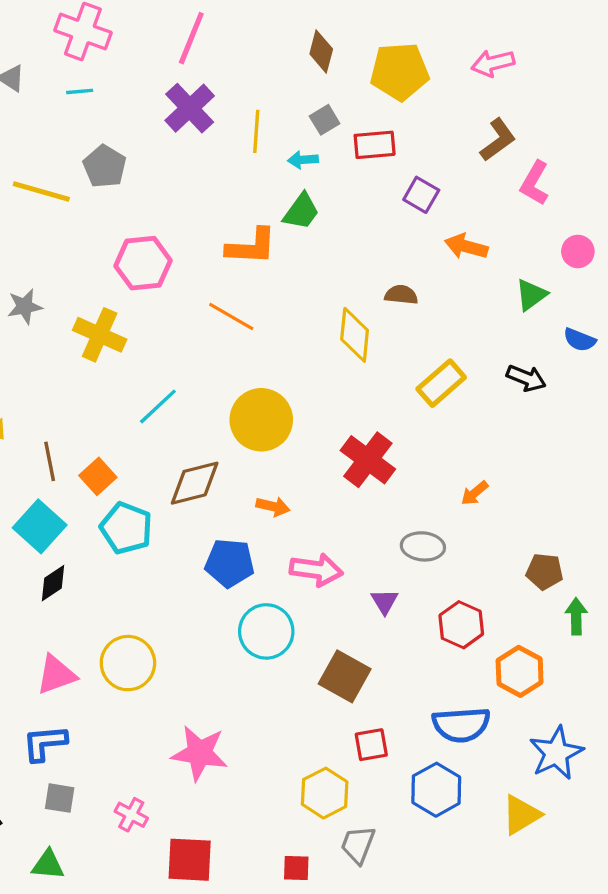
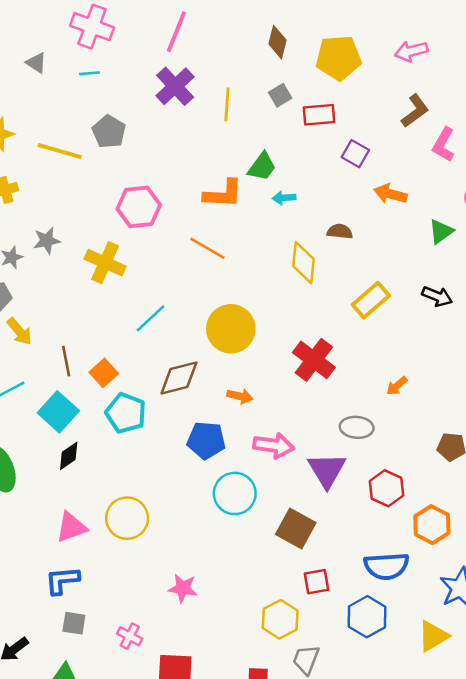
cyan arrow: (303, 160) -> (284, 198), moved
purple triangle: (385, 601) -> (327, 470), size x1.8
pink star: (200, 753) -> (183, 588), size x0.7

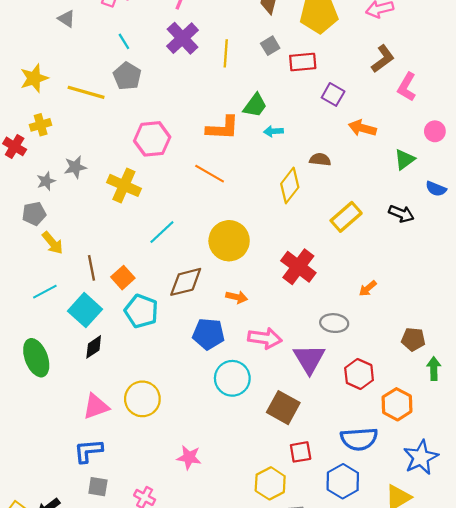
cyan line: (89, 73) -> (124, 41), moved, turned 63
yellow diamond: (303, 263) -> (290, 185), turned 32

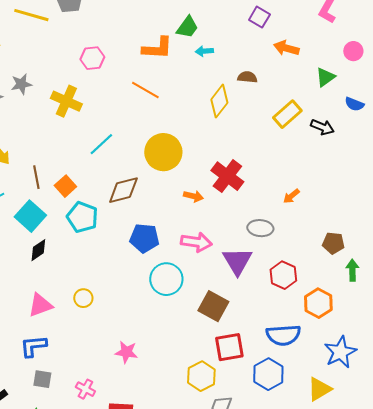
pink hexagon: (152, 139) -> (92, 58), size x0.7
yellow rectangle: (346, 217) -> (287, 114), moved
orange arrow: (237, 297) -> (193, 196), moved
yellow circle: (142, 399) -> (83, 298), size x0.6
red square: (301, 452) -> (229, 347), size x1.4

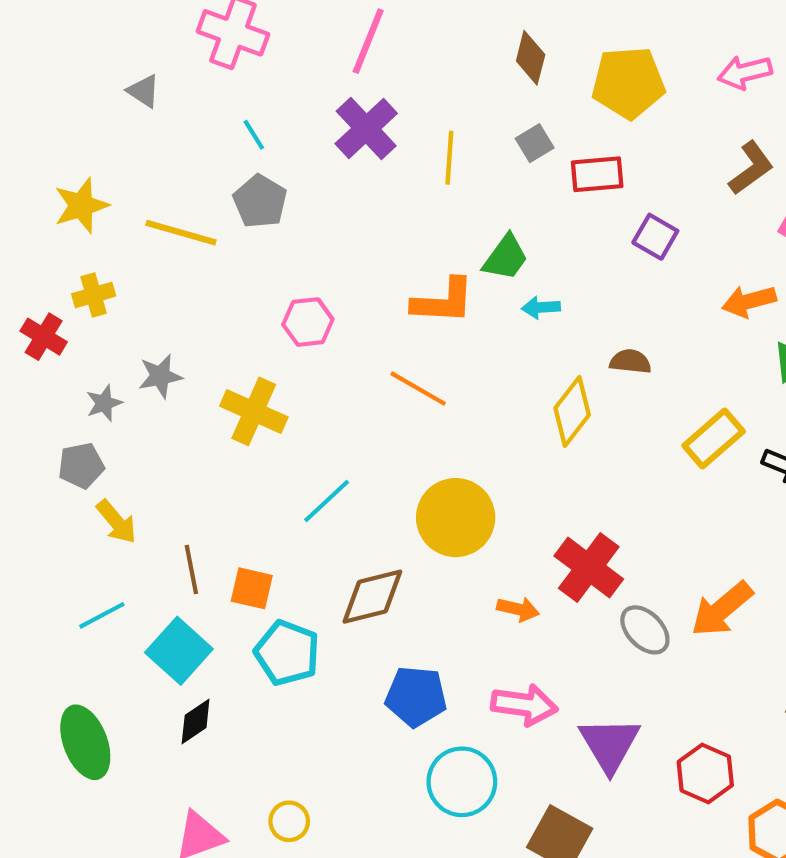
orange arrow: (286, 48) -> (749, 301), moved, turned -30
orange square: (65, 186) -> (252, 588), turned -35
orange arrow: (291, 196) -> (722, 609), size x1.8
gray ellipse: (260, 228) -> (645, 630), moved, turned 40

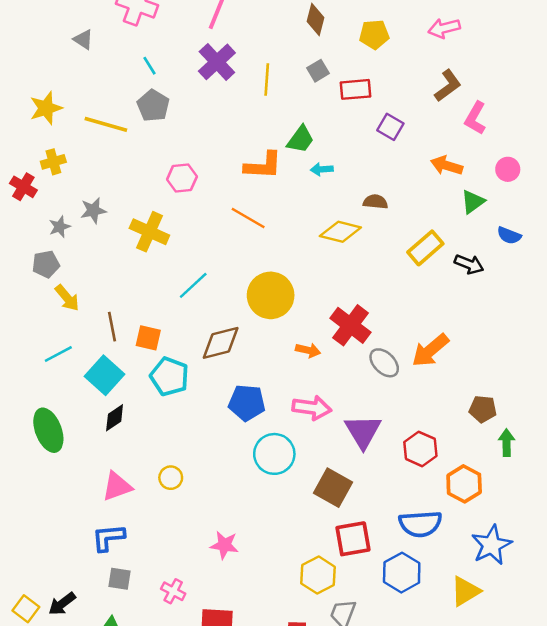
yellow pentagon: (628, 83) -> (374, 34), size x0.7
orange arrow: (749, 301) -> (447, 166), turned 32
yellow diamond: (572, 411) -> (340, 232), turned 66

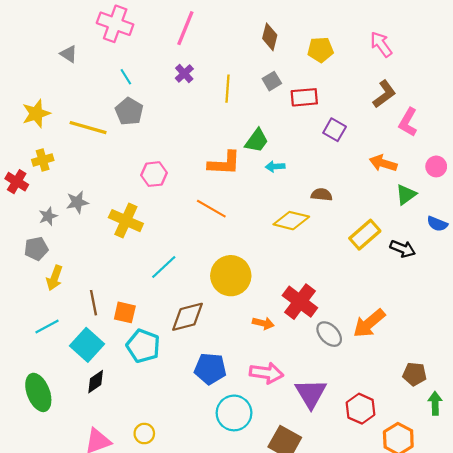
pink arrow: (444, 28) -> (381, 44), turned 68
purple cross: (217, 62) -> (184, 74), size x0.6
yellow arrow: (67, 298) -> (55, 278), turned 60

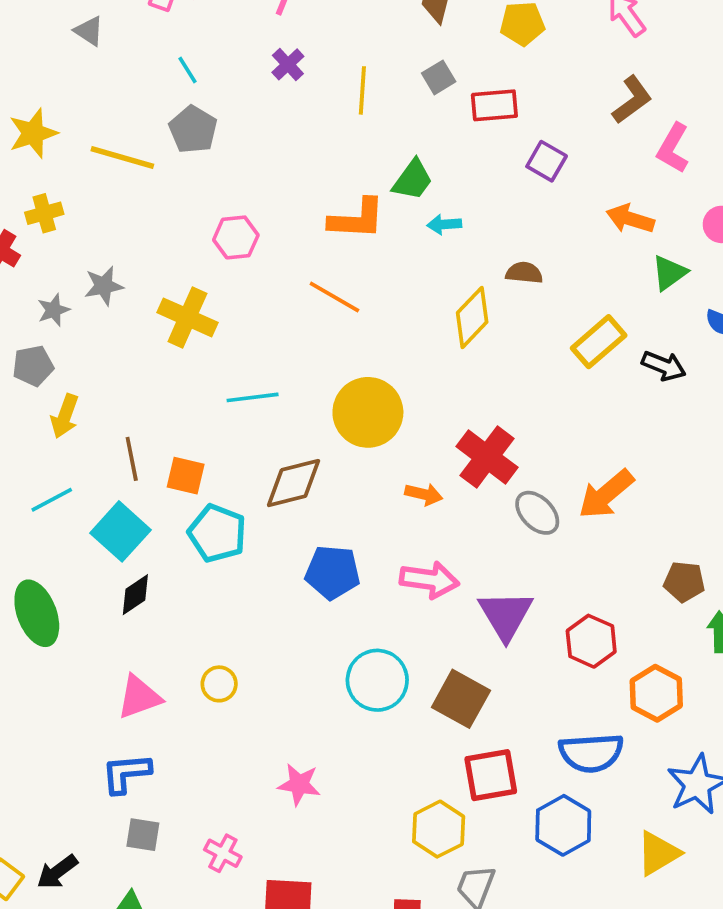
yellow diamond: (291, 221) -> (472, 317), turned -60
cyan line: (164, 267) -> (253, 397), turned 36
cyan circle: (234, 413) -> (377, 680), moved

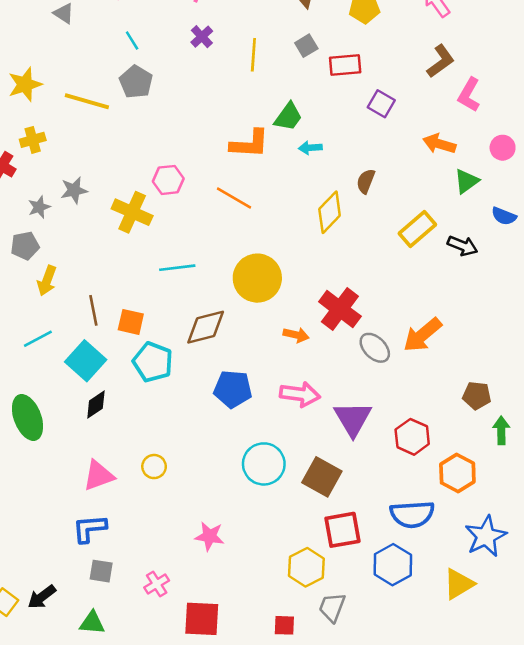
pink hexagon: (236, 237) -> (168, 180), moved
brown semicircle: (524, 273) -> (366, 181), turned -75
pink cross: (223, 853) -> (157, 584), turned 30

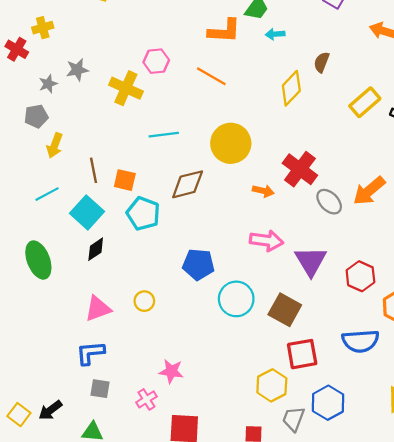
blue pentagon: (233, 389) -> (198, 264), moved
pink star: (210, 536) -> (171, 371), moved
blue hexagon: (393, 565) -> (328, 403), moved

